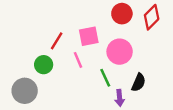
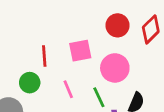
red line: (57, 41) -> (44, 56), turned -36
pink line: (78, 60) -> (68, 89), moved

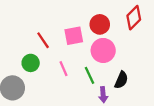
red circle: (118, 25) -> (100, 24), moved
red line: (44, 56) -> (43, 40), turned -30

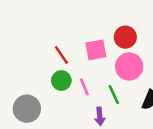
green circle: (31, 63) -> (61, 81), moved
purple arrow: (103, 95) -> (100, 116), moved

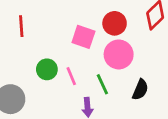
pink square: (96, 50) -> (83, 37), turned 30
red line: (61, 55) -> (21, 26), moved, turned 30

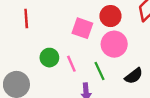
black semicircle: (140, 90) -> (134, 76), turned 30

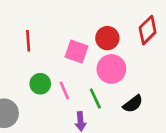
red line: (26, 18) -> (28, 41), moved

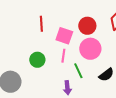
red line: (28, 41) -> (41, 24), moved
pink line: (64, 90) -> (63, 56), moved, turned 32

